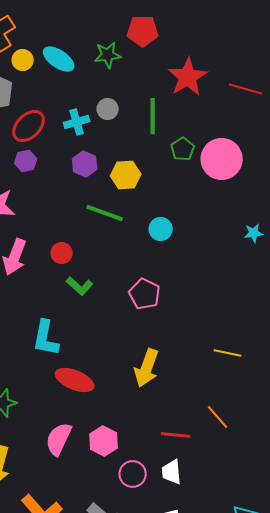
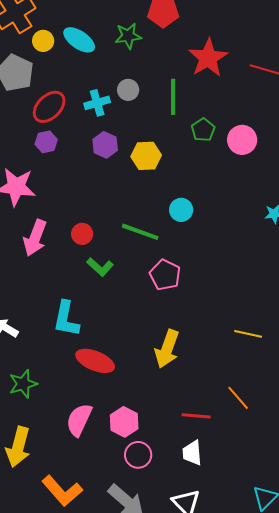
pink circle: (222, 159) -> (242, 140), size x0.7
green line: (105, 213) -> (140, 232), moved
pink circle: (133, 474) -> (138, 455), moved

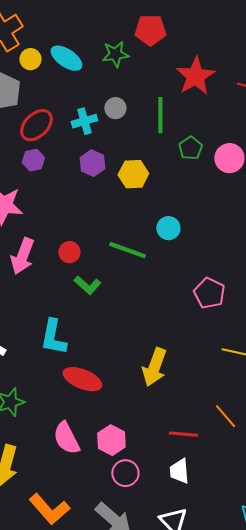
pink pentagon: (165, 275) -> (209, 293), moved
pink semicircle: (79, 420) -> (66, 438), turned -52

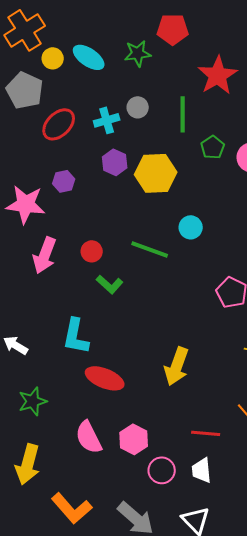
purple hexagon: (33, 160) -> (64, 181), moved
yellow hexagon: (133, 174) -> (156, 173), size x1.4
pink circle: (125, 473) -> (162, 470), moved

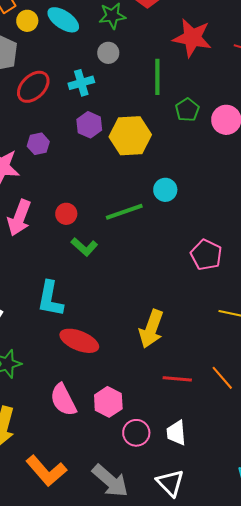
red star: (218, 75) -> (192, 38), turned -30
gray circle: (138, 107) -> (108, 53), moved
green line: (150, 249) -> (124, 212), turned -39
red line: (206, 433) -> (177, 379), moved

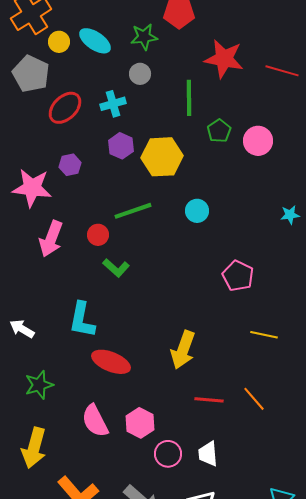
green line: (124, 212) -> (133, 211), moved

